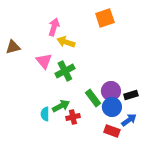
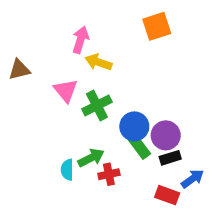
black rectangle: (131, 95) -> (170, 158), moved
blue circle: (112, 107) -> (134, 126), moved

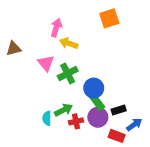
purple circle: (166, 135) -> (98, 117), moved

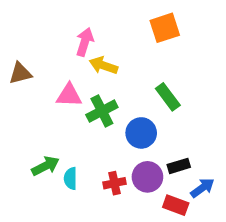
pink triangle: (46, 63) -> (69, 95), turned -48
green rectangle: (97, 102) -> (168, 97), moved
green arrow: (63, 110) -> (45, 166), moved

